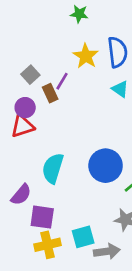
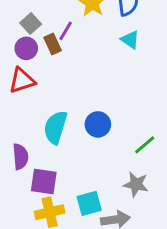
purple circle: (25, 108) -> (26, 48), moved
blue circle: (106, 166) -> (98, 124), moved, size x0.7
purple semicircle: (21, 195) -> (20, 157), turned -45

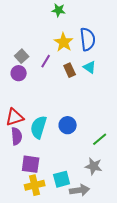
brown rectangle: (53, 44) -> (70, 70), moved
red triangle: (22, 81) -> (15, 117), moved
purple semicircle: (20, 157) -> (17, 136), moved

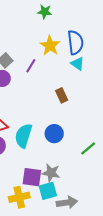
cyan triangle: (90, 67) -> (78, 64), moved
brown rectangle: (70, 70) -> (62, 95), moved
purple square: (31, 164) -> (32, 177), moved
gray star: (94, 166) -> (51, 173), moved

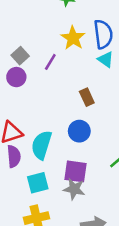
blue circle: (54, 134) -> (79, 131), moved
purple square: (32, 177) -> (75, 171), moved
cyan square: (48, 191) -> (38, 183), moved

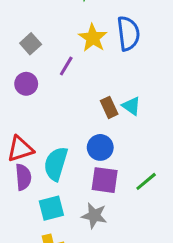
gray square: (20, 56) -> (31, 44), moved
cyan triangle: (106, 59) -> (131, 106), moved
purple square: (75, 171) -> (105, 180), moved

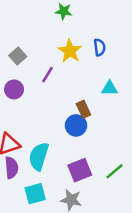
blue semicircle: (128, 33) -> (100, 47), size x0.6
cyan triangle: (131, 106) -> (110, 88), moved, turned -35
blue circle: (100, 147) -> (76, 125), moved
purple square: (105, 180) -> (80, 170), turned -30

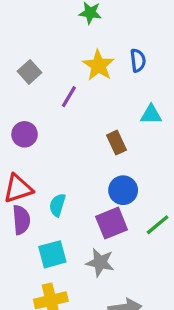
purple circle: (14, 89) -> (25, 134), moved
blue circle: (76, 125) -> (123, 190), moved
cyan semicircle: (39, 156) -> (57, 205), size x0.6

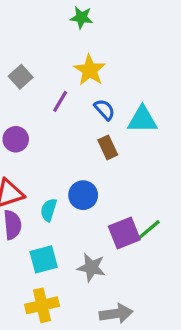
blue semicircle: (138, 60) -> (105, 110), moved, turned -35
cyan triangle: (151, 115) -> (142, 119), size x1.4
blue circle: (123, 190) -> (83, 195), moved
purple square: (112, 223) -> (124, 233), moved

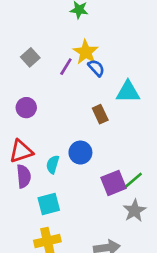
purple line: (60, 101) -> (66, 67), moved
blue semicircle: (105, 110) -> (96, 68), moved
gray star: (91, 268) -> (135, 211), moved, turned 30

